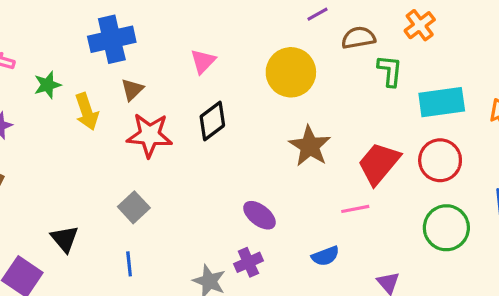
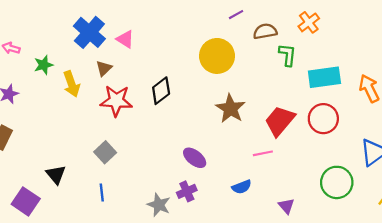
blue cross: (112, 39) -> (89, 32), turned -36
pink triangle: (203, 61) -> (125, 39), moved, turned -42
green circle: (446, 228) -> (337, 182), moved

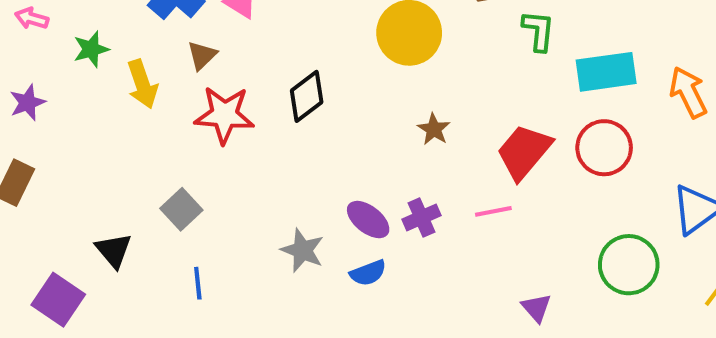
brown star: (230, 109) -> (434, 129), size x0.6
gray square: (105, 152) -> (181, 209), moved
blue semicircle: (242, 187) -> (368, 273), moved
purple cross: (187, 191) -> (421, 217), moved
gray star: (159, 205) -> (302, 250), moved

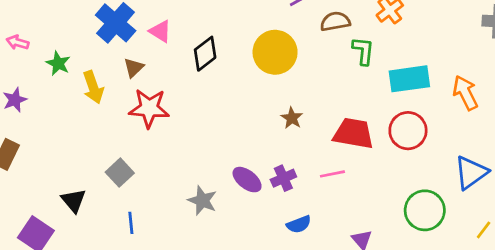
green star: (91, 49) -> (58, 63), turned -30
black diamond: (307, 96) -> (205, 54), moved
red trapezoid: (524, 152) -> (353, 133), turned 60
blue semicircle: (368, 273) -> (299, 224), moved

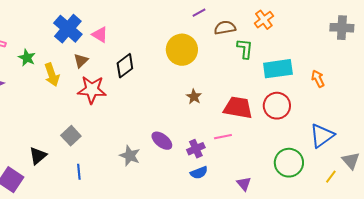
black diamond: (205, 54) -> (125, 66), moved
orange arrow: (465, 93) -> (318, 79), size x0.7
purple cross: (283, 178) -> (196, 149), moved
black triangle: (74, 201) -> (38, 156), turned 30

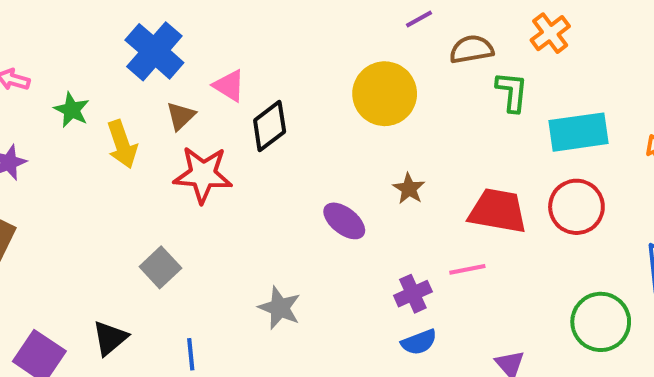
pink triangle: (100, 35) -> (229, 86), moved
purple ellipse: (162, 141) -> (344, 221), moved
black triangle: (38, 156) -> (110, 338), moved
blue line: (79, 172) -> (191, 354), moved

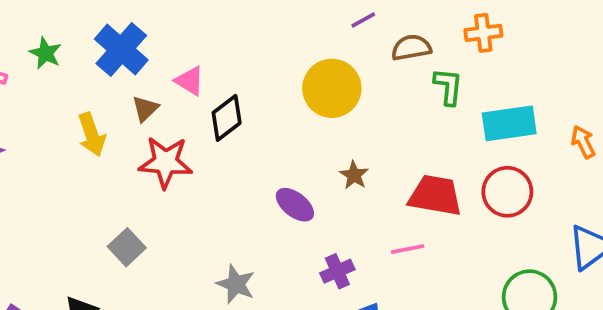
orange cross: (550, 33) -> (483, 33), turned 30
green star: (72, 110) -> (45, 53), moved
purple cross: (413, 294) -> (337, 271), moved

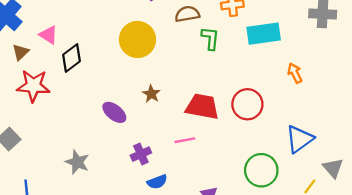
cyan rectangle: (509, 123) -> (264, 34), moved

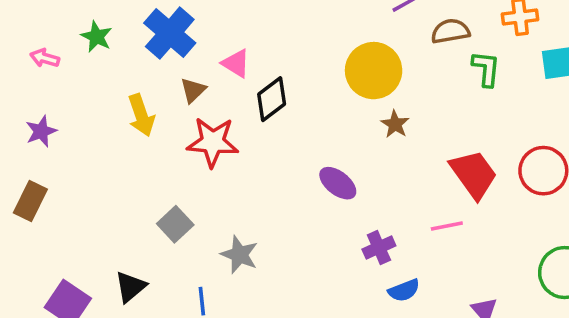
brown star: (151, 94) -> (395, 124), moved
red trapezoid: (202, 107) -> (474, 174), turned 44
gray star: (77, 162) -> (239, 255), moved

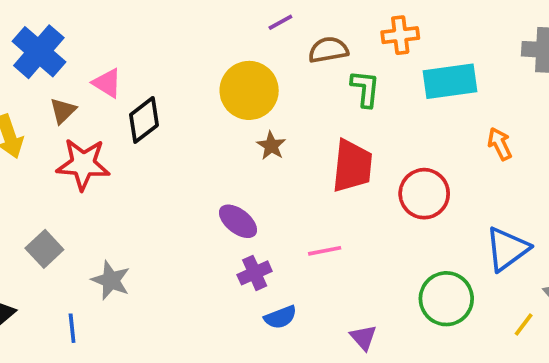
red trapezoid: (474, 174) -> (352, 166), moved, turned 42
purple ellipse: (338, 183) -> (238, 221), moved

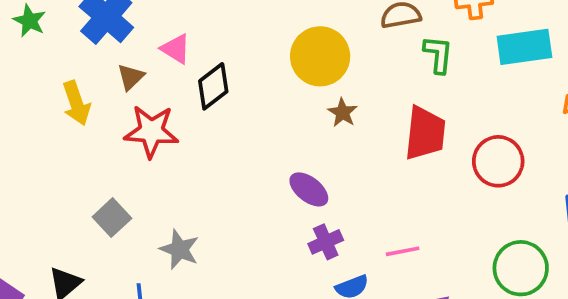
pink line: (325, 251) -> (403, 251), moved

